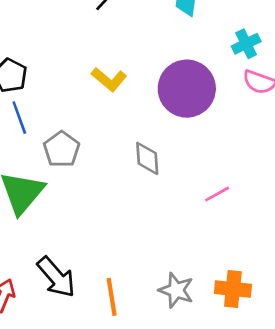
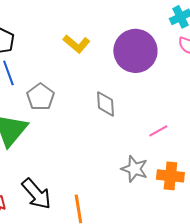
orange cross: (233, 289) -> (170, 176), moved
gray star: (176, 290) -> (134, 169), moved

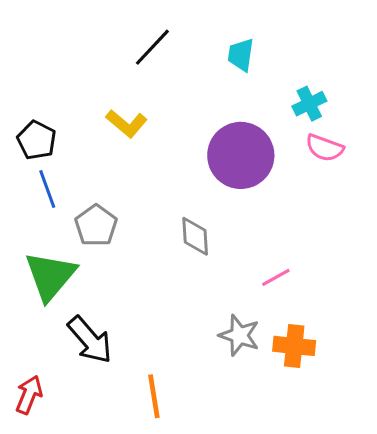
yellow L-shape: (76, 44) -> (126, 123), moved
black arrow: (36, 194) -> (90, 340), moved

